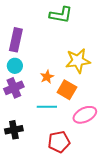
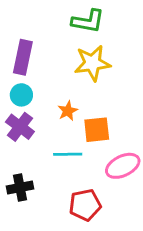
yellow star: (78, 61) -> (92, 63), moved
purple cross: (14, 88) -> (20, 127), turned -30
orange square: (67, 90) -> (97, 130), turned -36

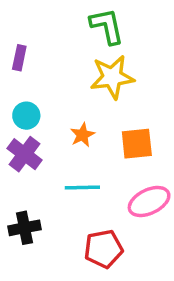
green L-shape: (88, 21) -> (107, 26), turned -112
purple rectangle: (23, 57) -> (19, 58), moved, size x0.6
orange square: (97, 130) -> (137, 144), moved

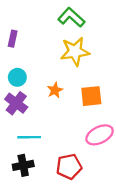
green L-shape: (107, 26) -> (71, 17), turned -36
cyan line: (82, 187) -> (29, 137), moved
black cross: (25, 228) -> (23, 165), moved

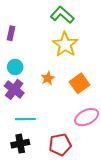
yellow star: (75, 51) -> (65, 45), turned -30
orange square: (91, 96) -> (79, 83), turned -30

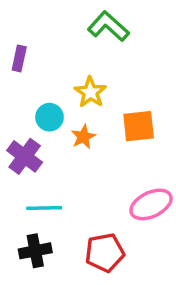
yellow star: (65, 45) -> (90, 92), moved, size x0.7
cyan circle: (15, 67) -> (49, 117), moved
orange square: (79, 83) -> (139, 126), moved, turned 30

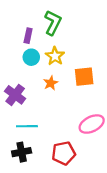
green L-shape: (108, 26) -> (53, 23), moved, turned 75
purple rectangle: (19, 58) -> (28, 36), moved
cyan circle: (49, 117) -> (31, 57), moved

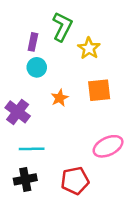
yellow star: (55, 56) -> (89, 48), moved

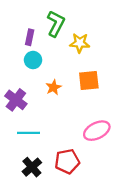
yellow star: (89, 48) -> (80, 43), turned -30
black cross: (25, 179) -> (32, 167), moved, turned -30

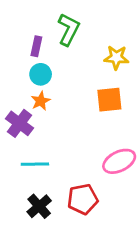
yellow star: (80, 43) -> (116, 57), moved
orange star: (54, 87) -> (41, 101), moved

